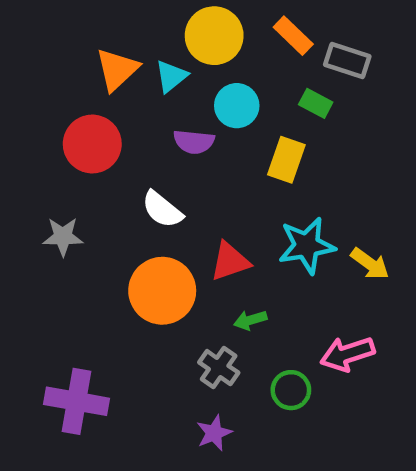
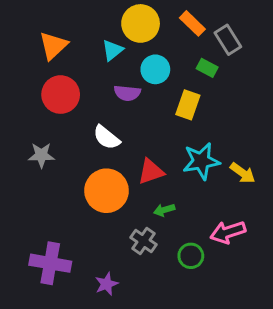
gray rectangle: (347, 60) -> (228, 40), turned 40
orange triangle: (117, 70) -> (53, 46), moved
purple star: (214, 433) -> (106, 284), moved

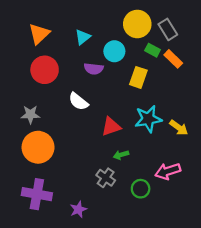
yellow circle: (141, 23) -> (137, 24), moved
orange rectangle: (192, 23) -> (173, 59), moved
orange circle: (106, 191) -> (38, 147), moved

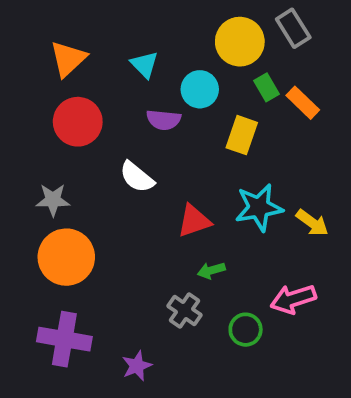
gray rectangle: (168, 29) -> (293, 28), moved
cyan triangle: (83, 37) -> (144, 65), turned -35
green rectangle: (153, 50) -> (266, 87), turned 32

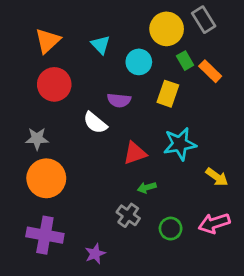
purple semicircle: (164, 120) -> (119, 100), moved
yellow arrow: (312, 223) -> (217, 177), moved
pink arrow: (293, 299) -> (214, 223), moved

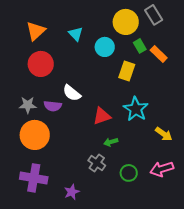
purple semicircle: (119, 100) -> (53, 106), moved
cyan star: (180, 144) -> (136, 109), turned -30

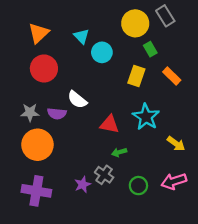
cyan circle: (105, 47) -> (102, 52), moved
orange rectangle: (159, 54) -> (172, 76), moved
red triangle: (102, 116) -> (109, 124), turned 30
purple star: (72, 192) -> (83, 184), moved

